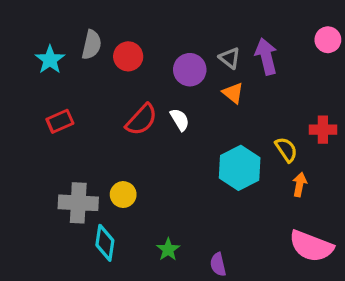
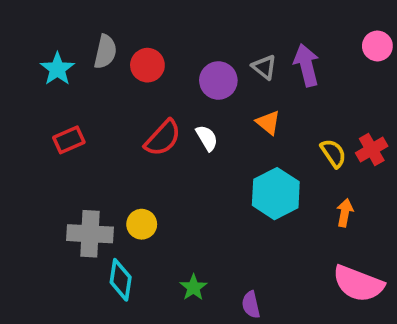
orange triangle: (233, 93) -> (268, 123), moved
red cross: (323, 130) -> (372, 149), turned -30
yellow semicircle: (286, 150) -> (333, 153), moved

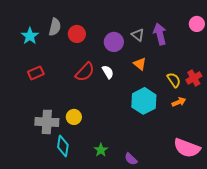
orange arrow: (345, 213) -> (179, 102), moved, turned 56
purple semicircle: (251, 305) -> (131, 159), turned -32

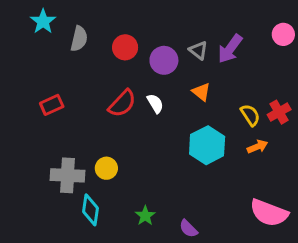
red circle: (77, 34) -> (125, 47), moved
purple arrow: (160, 34) -> (230, 49), turned -130
cyan star: (30, 36) -> (43, 21), moved

